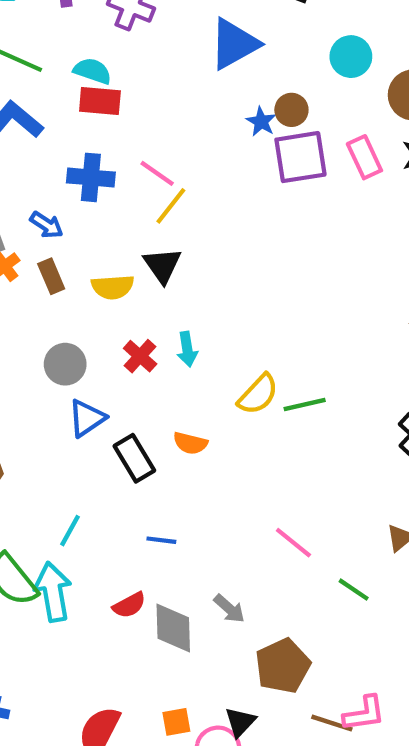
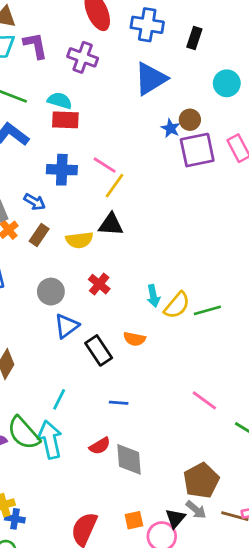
black triangle: (162, 265) -> (111, 224), turned -48
brown rectangle: (51, 276) -> (39, 235), turned 60
cyan arrow: (187, 349) -> (153, 296), moved
gray arrow: (229, 609) -> (196, 510), moved

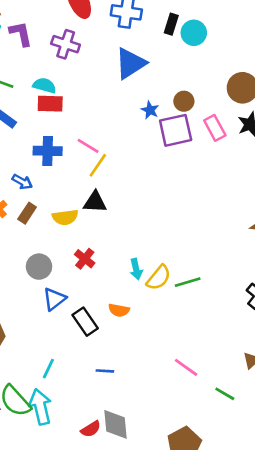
cyan circle: (227, 83) -> (194, 33), moved
brown circle: (190, 120) -> (184, 101), moved
red semicircle: (100, 446) -> (91, 429), moved

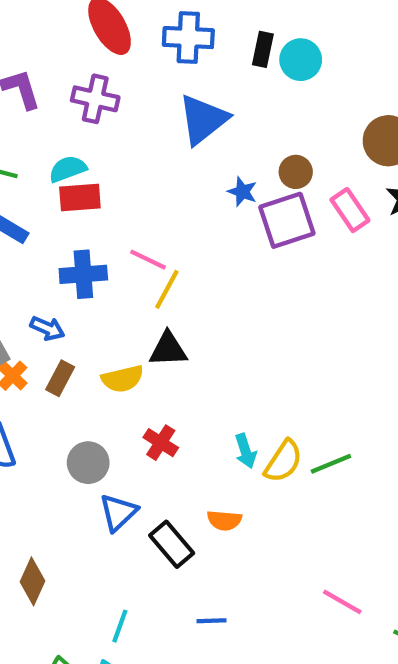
cyan semicircle: (44, 85) -> (68, 169), turned -30

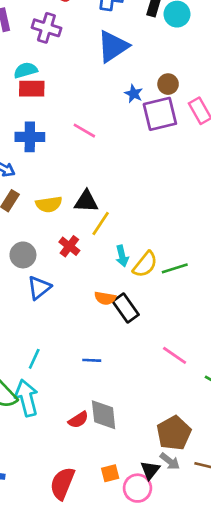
pink line: (148, 260) -> (84, 131), moved
yellow line: (167, 289) -> (101, 223), moved
black triangle: (168, 349) -> (86, 201), moved
black rectangle: (172, 544) -> (126, 308), moved

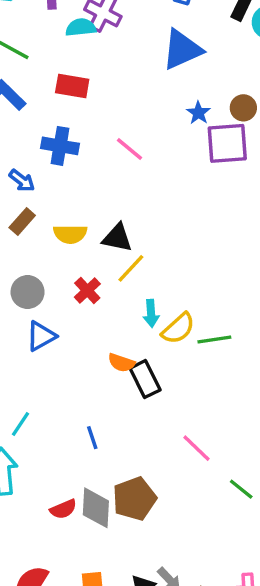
cyan semicircle: (26, 70) -> (81, 27), moved
blue line: (92, 360) -> (92, 438), turned 60
brown pentagon: (174, 433) -> (134, 499), moved

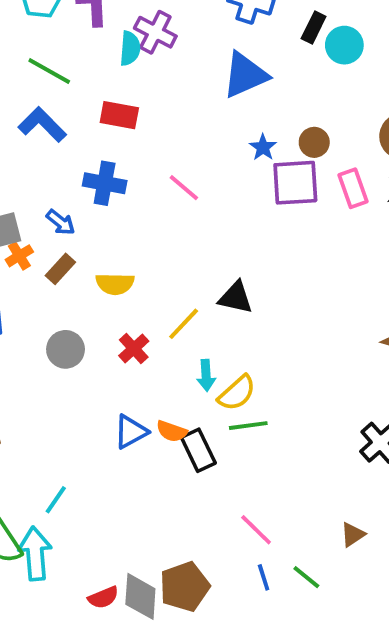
cyan semicircle: (81, 27) -> (130, 48), turned 100
black triangle: (117, 238) -> (236, 298), moved
blue triangle: (41, 336) -> (131, 432), moved
green line: (214, 340) -> (248, 426), moved
blue line: (92, 438) -> (264, 577), moved

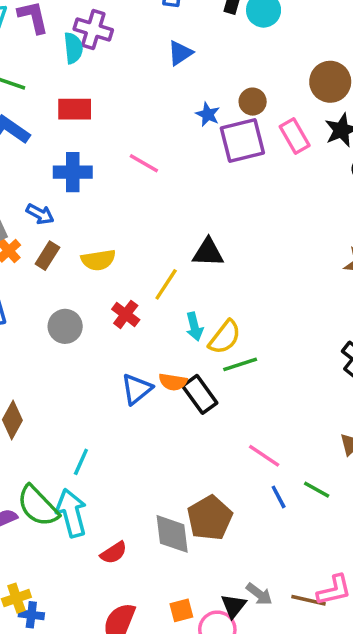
blue triangle: (245, 75) -> (180, 53), size x0.6
red semicircle: (103, 597) -> (114, 553), moved

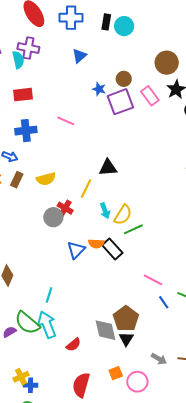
gray circle: (65, 326) -> (53, 217), moved
black triangle: (234, 606) -> (126, 339), moved

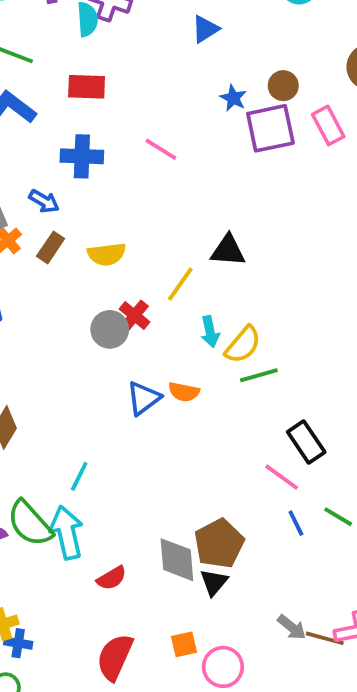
black rectangle: (112, 249) -> (306, 442), moved
gray arrow: (159, 359) -> (292, 627), moved

